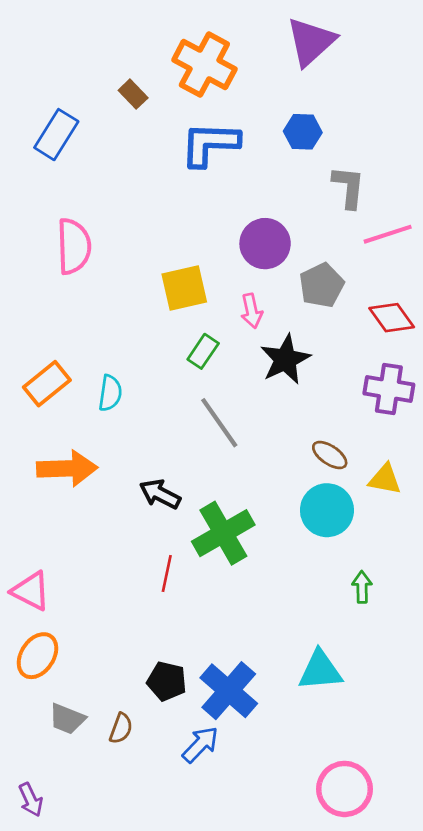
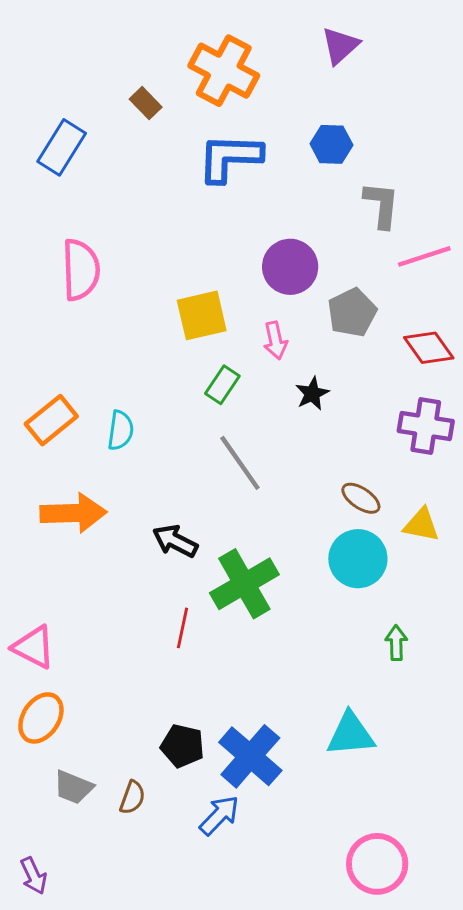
purple triangle: (311, 42) -> (340, 46), size x0.7
black star: (285, 359) -> (312, 394), size x0.6

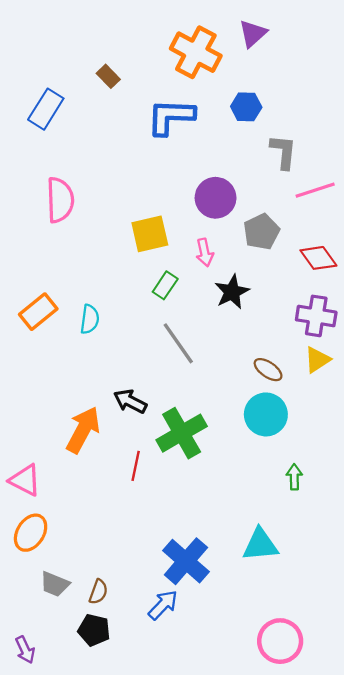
orange cross: (224, 71) -> (196, 52), moved
black star: (312, 394) -> (232, 292), size x1.4
orange arrow: (73, 513) -> (83, 430), moved, turned -60
yellow triangle: (421, 525) -> (317, 360), moved, turned -44
black pentagon: (182, 746) -> (94, 630), moved

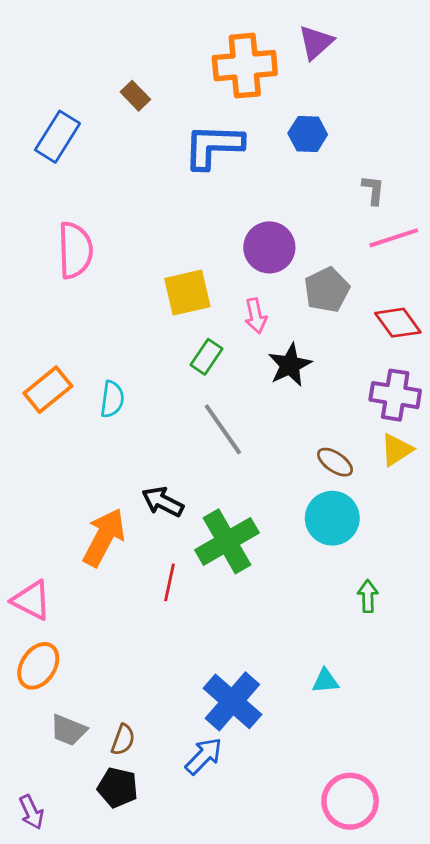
orange cross: (196, 52) -> (245, 66), turned -33
gray L-shape: (283, 152) -> (373, 190), moved, size x0.7
cyan triangle: (260, 545) -> (325, 681), size x0.6

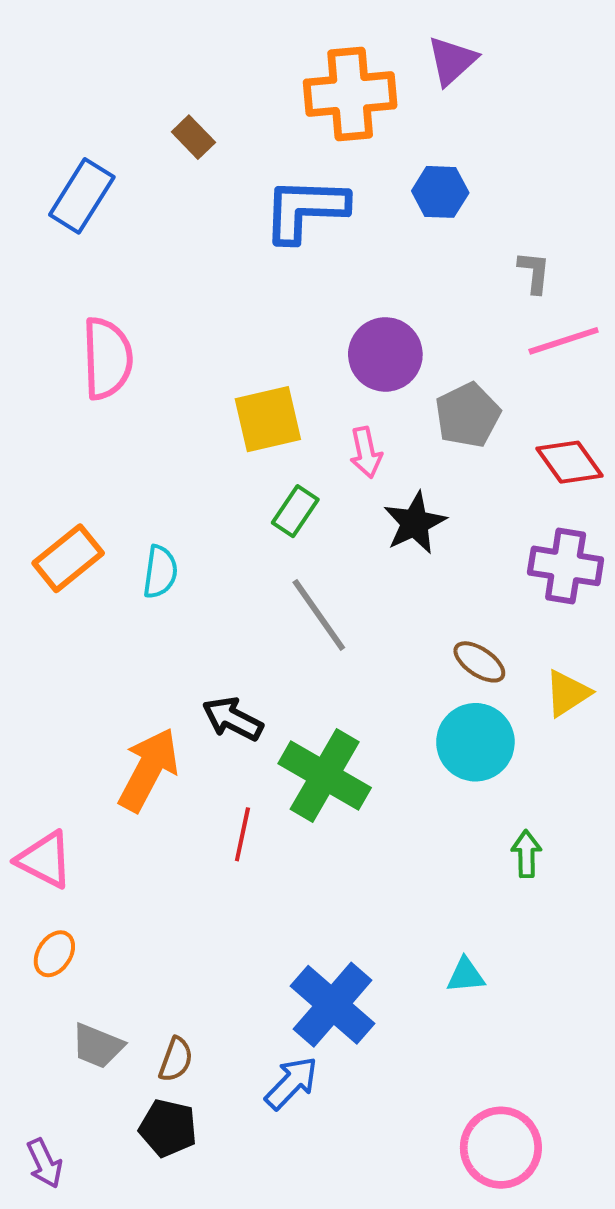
yellow triangle: (397, 450) -> (567, 693), moved
green cross: (227, 541) -> (325, 776), turned -30
orange ellipse: (38, 666) -> (54, 954), size x0.7

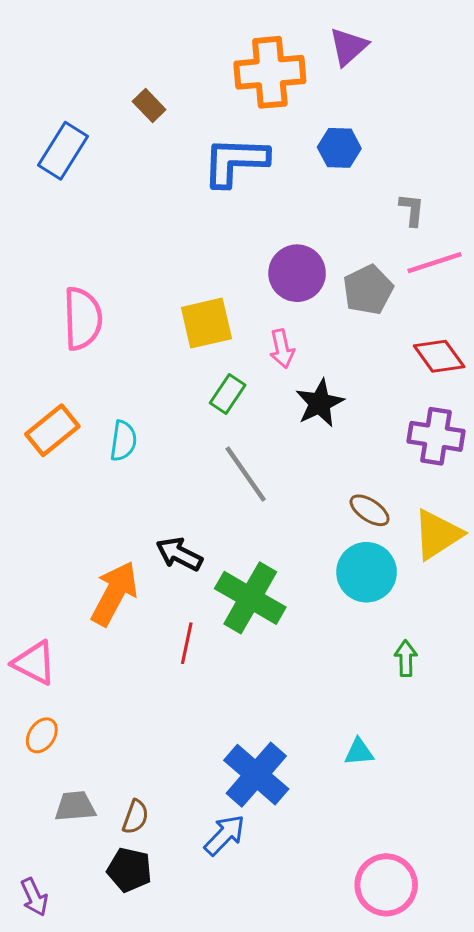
pink semicircle: (107, 358) -> (83, 318), moved
gray pentagon: (468, 415) -> (368, 290), moved
yellow triangle: (567, 693) -> (438, 534), size x1.4
gray trapezoid: (97, 1046) -> (75, 806), turned 153

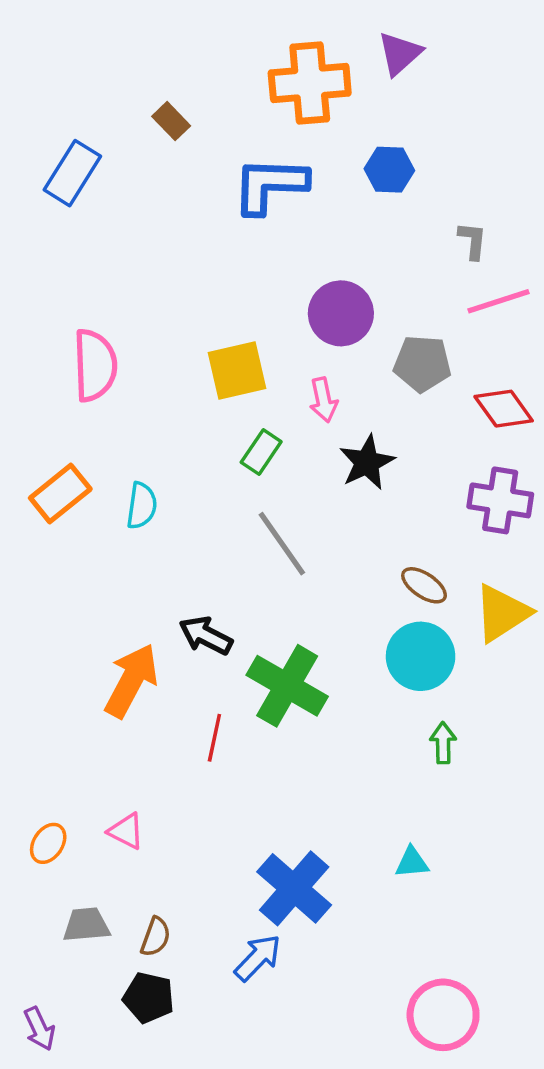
gray pentagon: (368, 290) -> (422, 364), moved, turned 30
green arrow: (406, 658) -> (443, 743), moved
pink triangle: (34, 663) -> (126, 831), moved, size x0.7

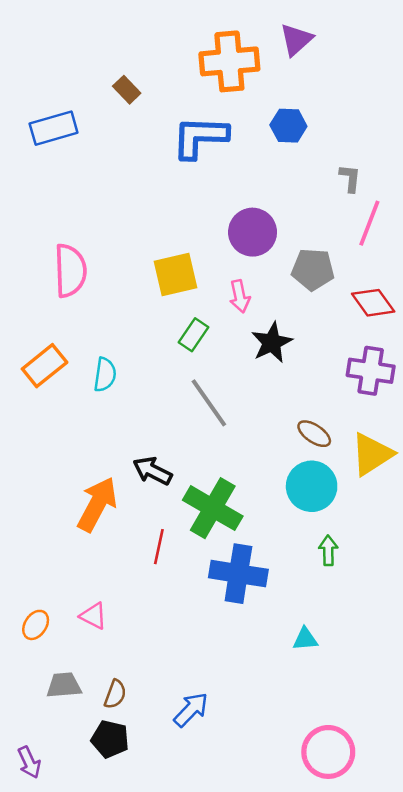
blue rectangle: (72, 173) -> (54, 128), turned 42
pink line: (498, 301) -> (369, 223), turned -51
blue cross: (294, 888) -> (238, 574), moved, turned -32

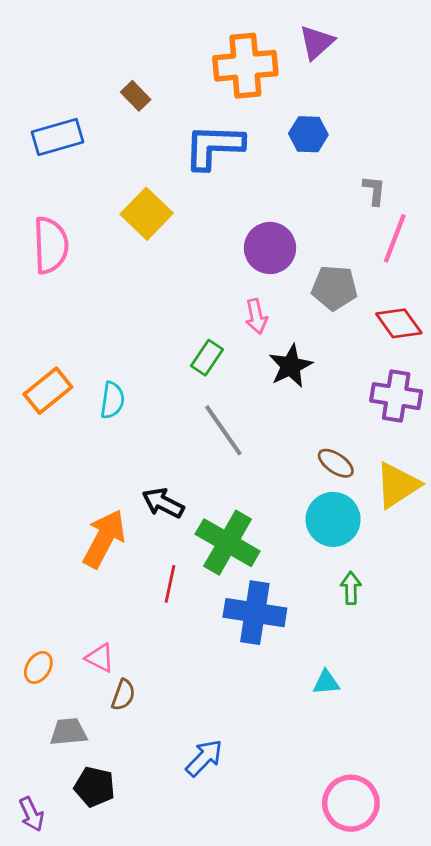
pink semicircle: (70, 271) -> (51, 245), moved
yellow square: (176, 274) -> (147, 214), moved, turned -33
brown semicircle: (115, 694) -> (123, 695), moved
black pentagon: (110, 739) -> (95, 787), moved

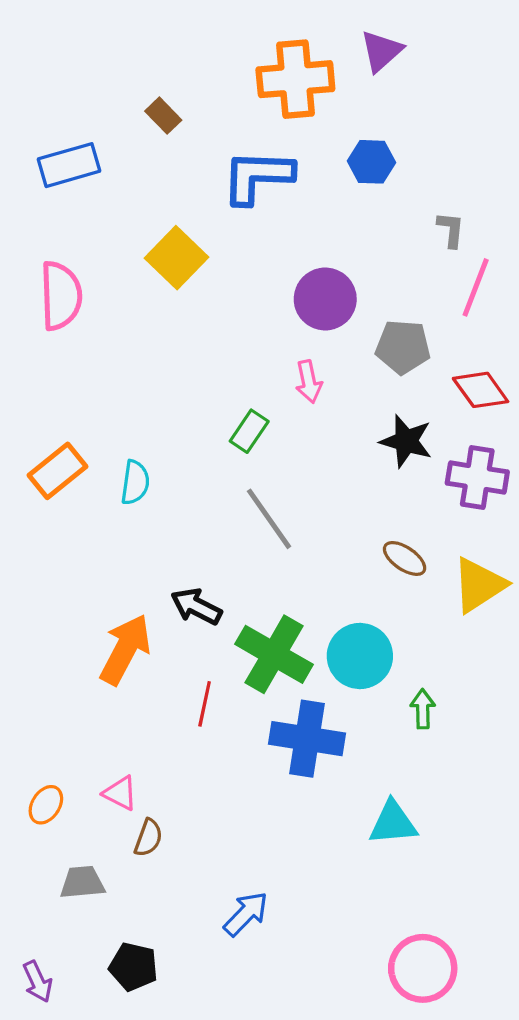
black star: (291, 366) -> (406, 441), moved, turned -30
cyan circle: (333, 519) -> (360, 656), moved
cyan triangle: (326, 683) -> (393, 823), size x1.5
black pentagon: (95, 787) -> (133, 967), moved

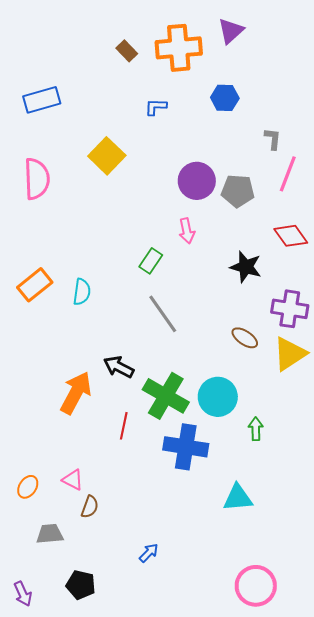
brown rectangle: (163, 116) -> (127, 51), moved
blue L-shape: (257, 177) -> (156, 107), size x0.5
gray pentagon: (403, 347) -> (238, 191), moved
purple cross: (477, 477) -> (290, 309), moved
blue arrow: (246, 914) -> (149, 553), size x0.7

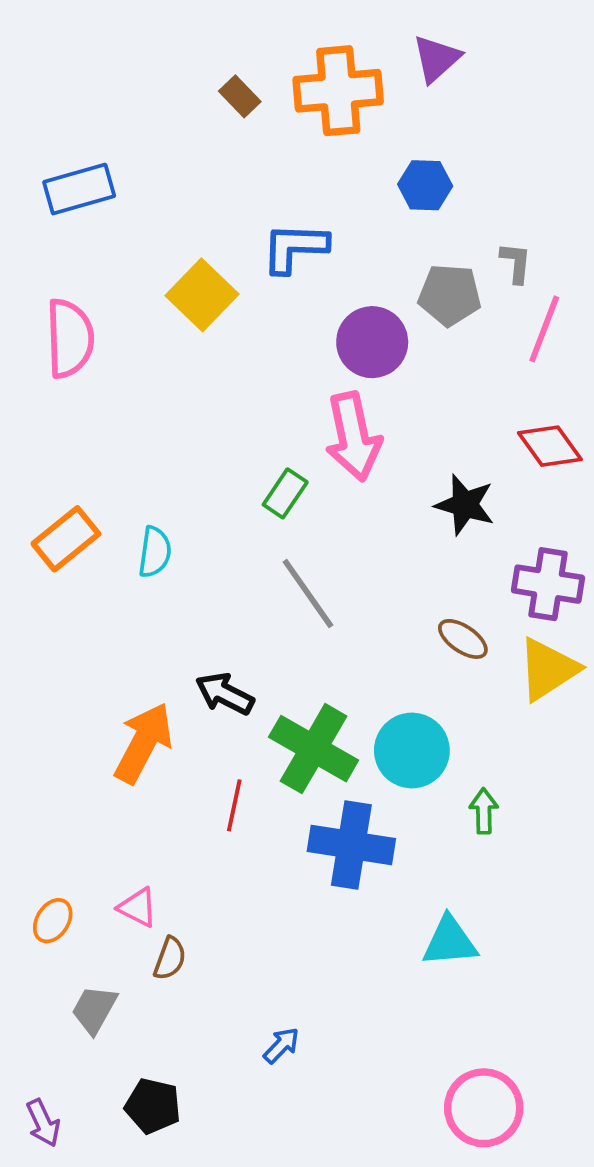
blue L-shape: (156, 107) -> (295, 248), moved, size x1.6
gray pentagon: (238, 191) -> (450, 295), moved
pink arrow: (187, 231) -> (353, 437), size x1.8
gray trapezoid: (50, 534) -> (94, 1009), turned -56

